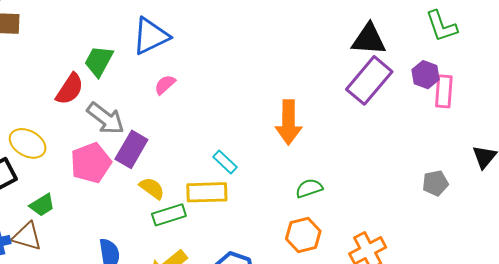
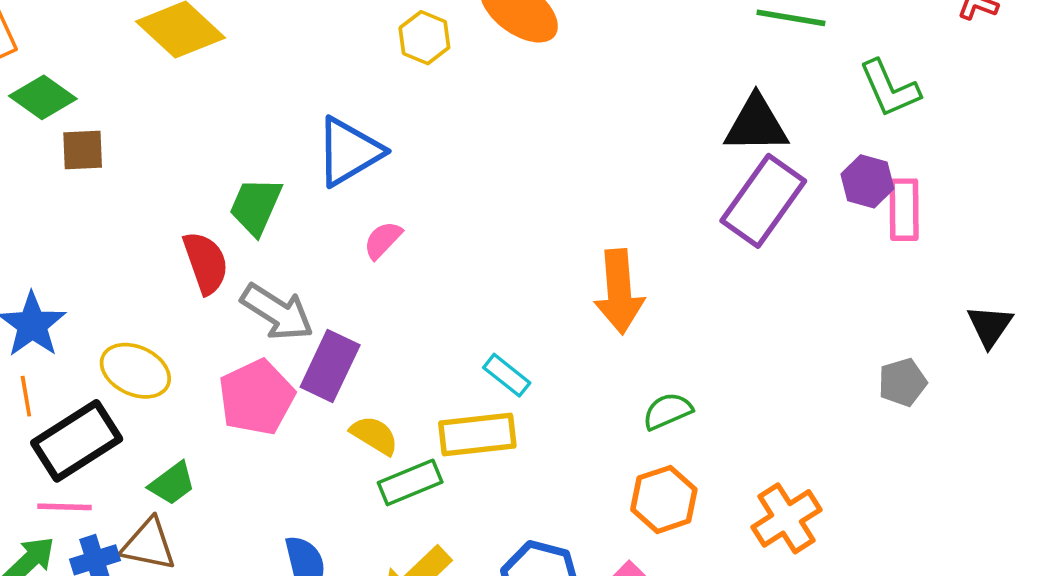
red semicircle: (70, 89) -> (206, 263), turned -48

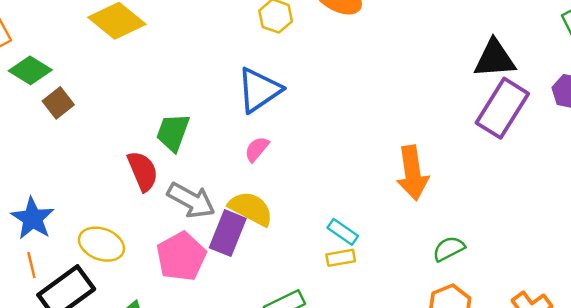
brown square: (83, 150) -> (58, 103), turned -32
blue triangle: (349, 152) -> (259, 90), moved
yellow semicircle: (374, 435) -> (251, 209), moved, size x1.4
yellow rectangle: (477, 435) -> (341, 258), moved, size x0.6

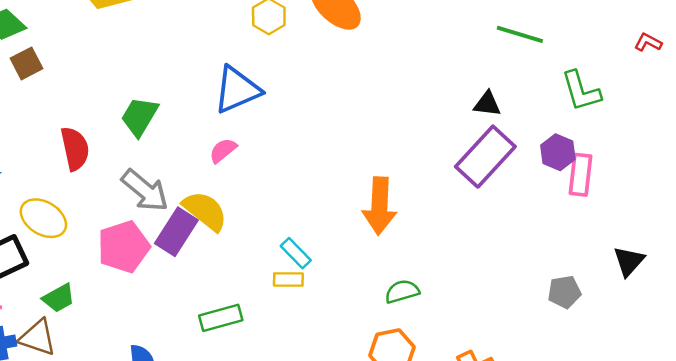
black triangle: (495, 59) -> (487, 104), size x0.6
red semicircle: (143, 171) -> (75, 149), moved

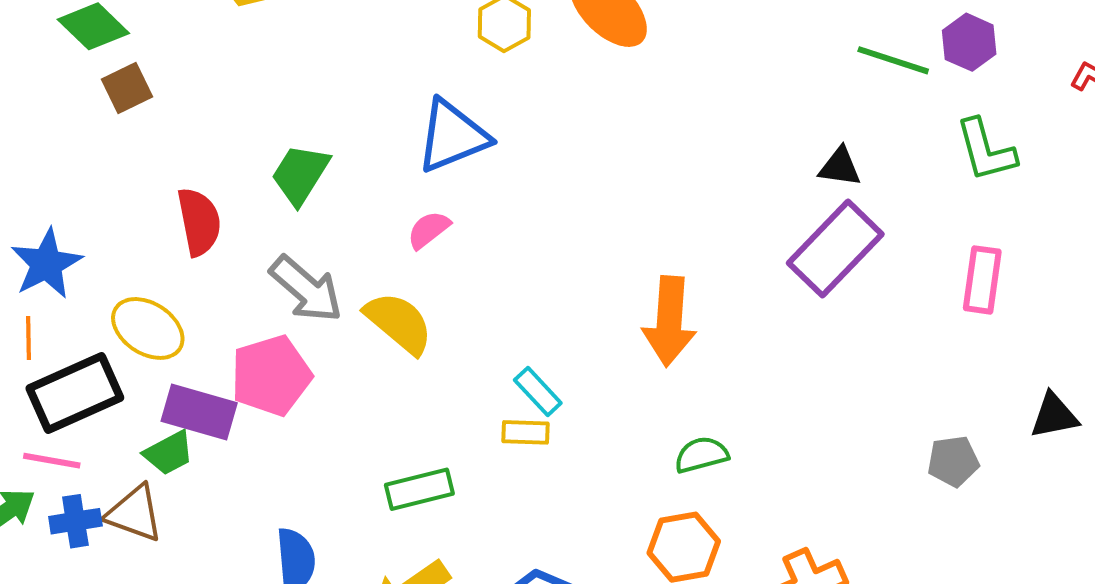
purple hexagon: (558, 152) -> (969, 42), moved
purple rectangle: (176, 232) -> (199, 412), moved, turned 72
black triangle: (629, 261) -> (1054, 416), turned 36

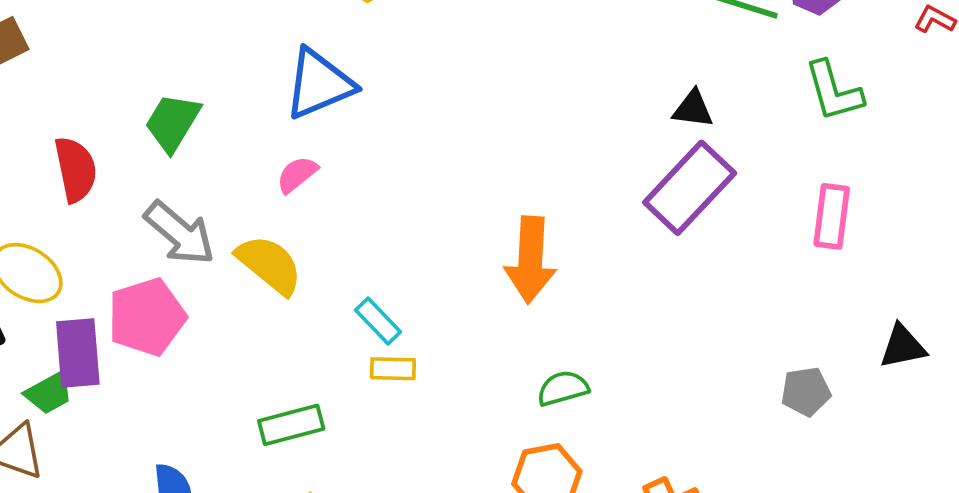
cyan rectangle: (538, 392) -> (378, 321), moved
purple rectangle: (199, 412) -> (78, 353), turned 70

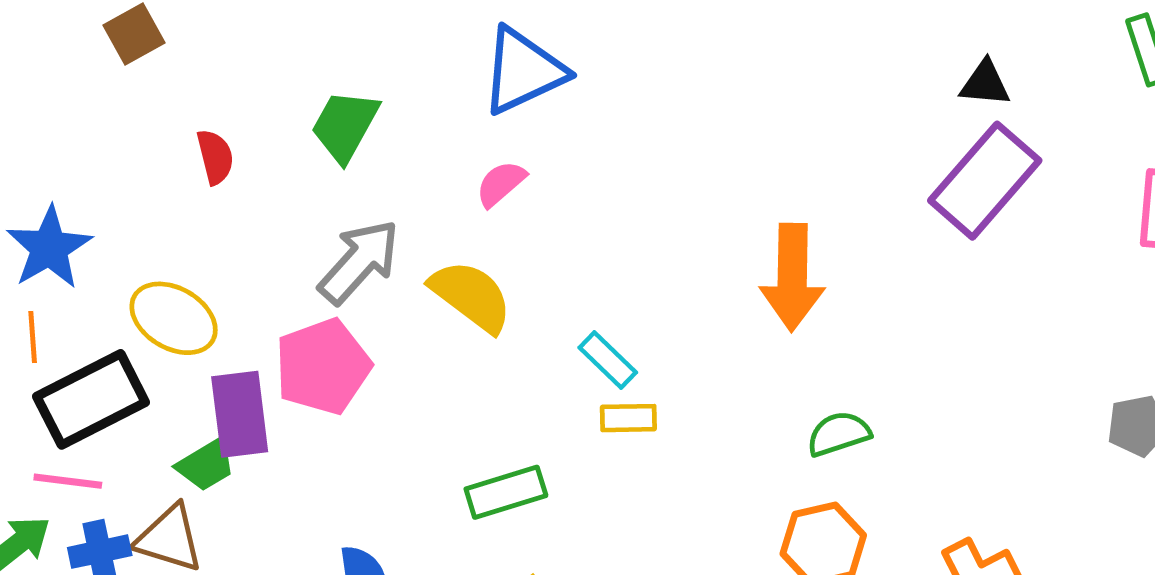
red semicircle: (76, 169) -> (215, 157), moved, size x0.7
gray arrow: (180, 233) -> (359, 262), turned -86

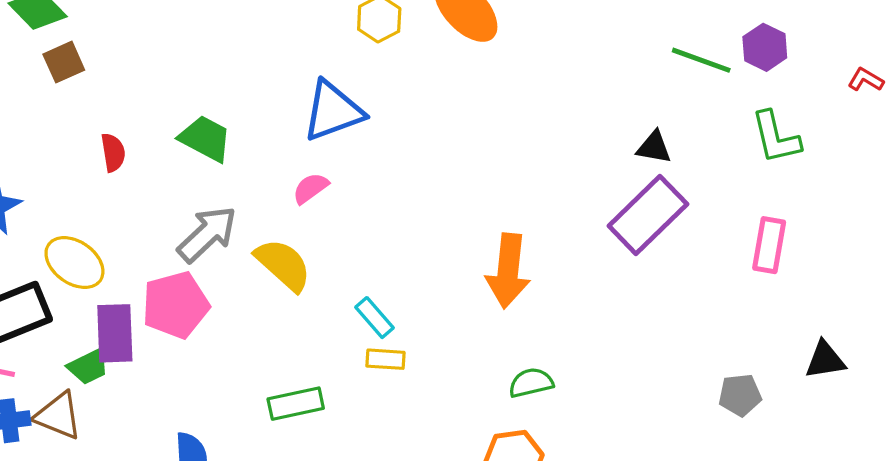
green trapezoid: (345, 126) -> (205, 139), turned 84

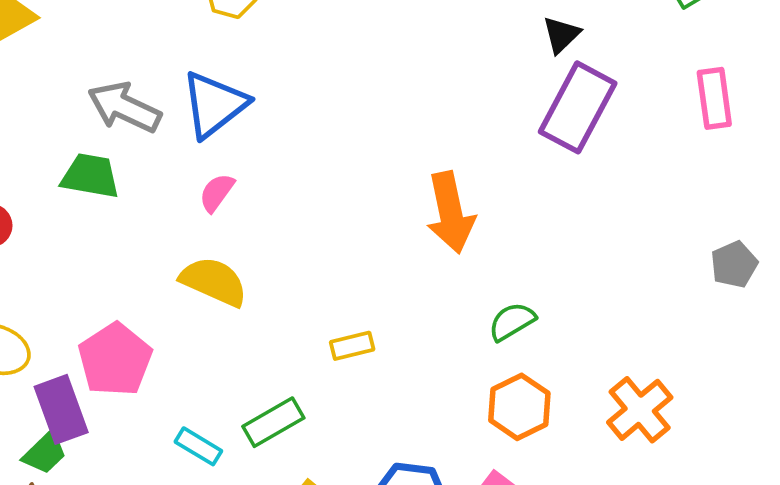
black triangle: (654, 147) -> (561, 35), turned -36
gray arrow: (207, 234) -> (124, 107), moved, turned -94
cyan rectangle: (375, 318) -> (198, 446), moved

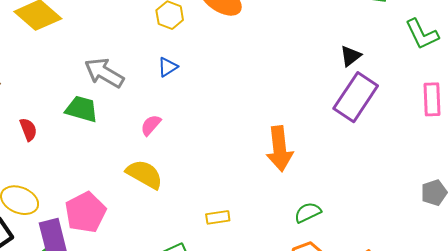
blue triangle: (214, 105) -> (168, 67), moved, size x0.5

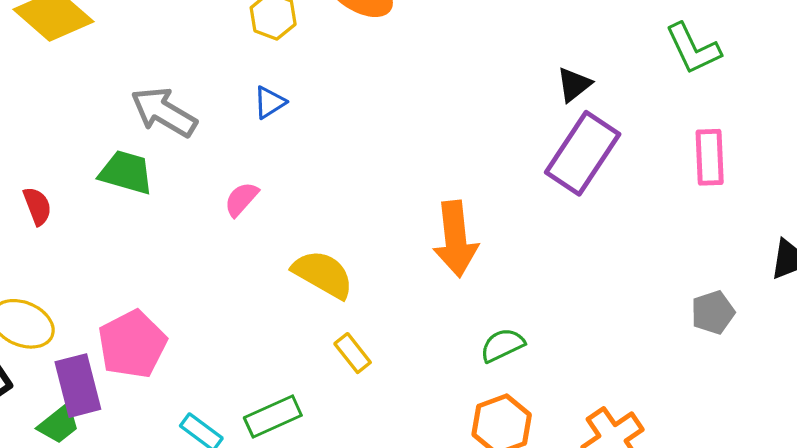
yellow semicircle: (144, 174) -> (323, 274), moved
yellow rectangle: (218, 217) -> (353, 353), turned 60

